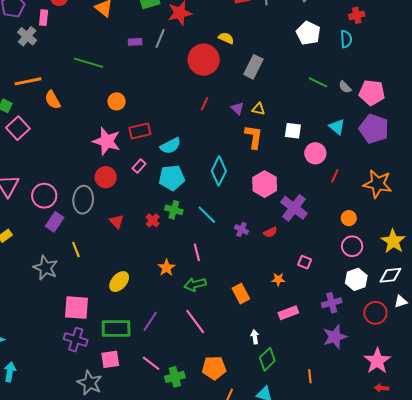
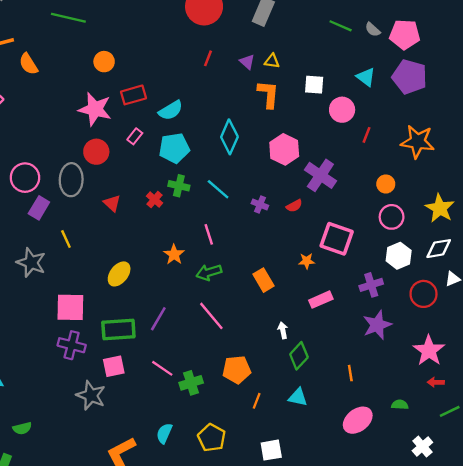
pink square: (305, 262) -> (337, 239), size x2.0

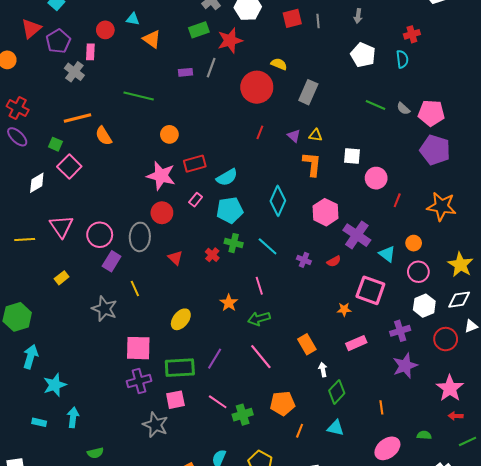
cyan triangle: (366, 77) -> (387, 254), moved
orange rectangle: (263, 280) -> (307, 344), moved
purple cross: (72, 345) -> (139, 381), turned -30

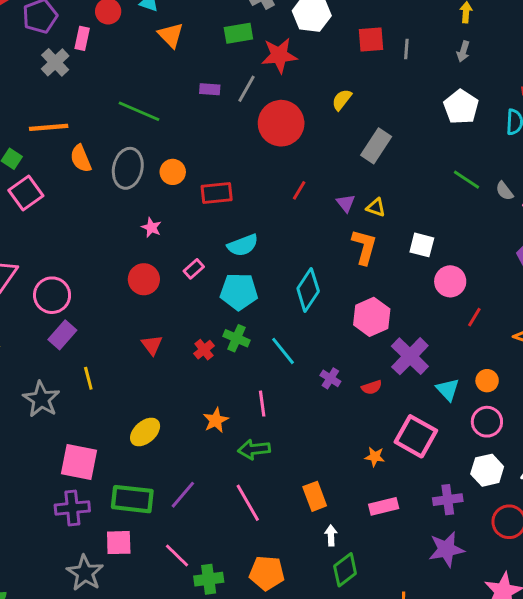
yellow semicircle: (279, 64) -> (342, 100), turned -84
red circle: (257, 87) -> (281, 123), moved
red rectangle: (195, 164) -> (217, 193), moved
pink star: (161, 176) -> (151, 228), size x0.5
gray ellipse: (140, 237) -> (128, 168), moved

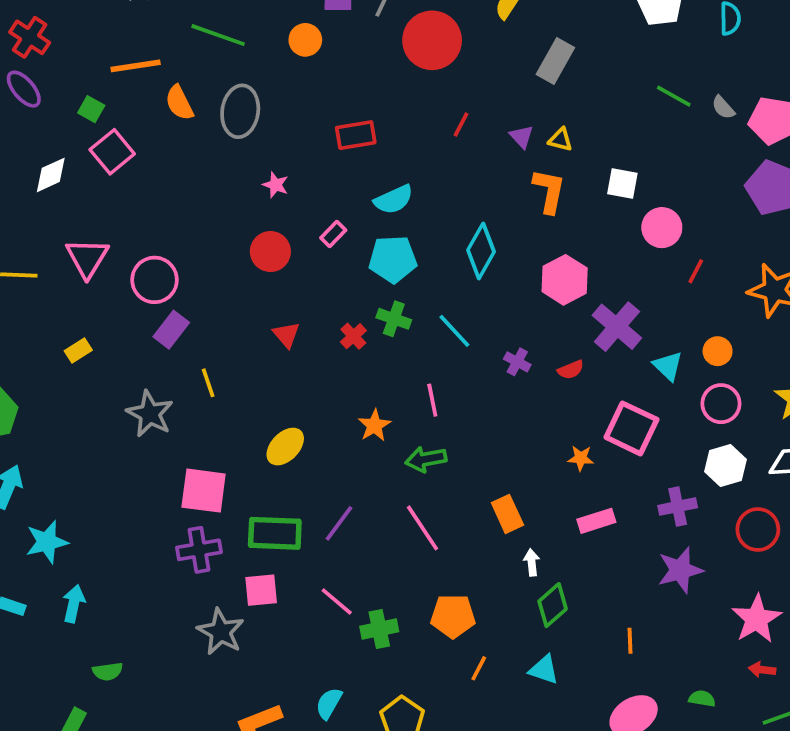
green line: (139, 111) -> (218, 35), moved
orange circle: (173, 172) -> (305, 40), moved

